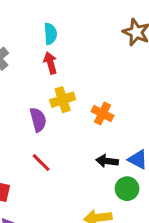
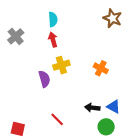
orange cross: (102, 113) -> (101, 68), moved
red line: (41, 163) -> (57, 119), moved

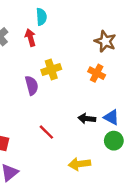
brown star: (112, 18) -> (105, 41), moved
red arrow: (53, 40) -> (30, 38), moved
green circle: (106, 127) -> (114, 141), moved

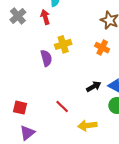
black arrow: (87, 119) -> (94, 87), turned 144
red line: (46, 132) -> (62, 107), moved

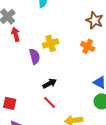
red arrow: (45, 17) -> (16, 34), moved
black arrow: (94, 87) -> (50, 83), moved

